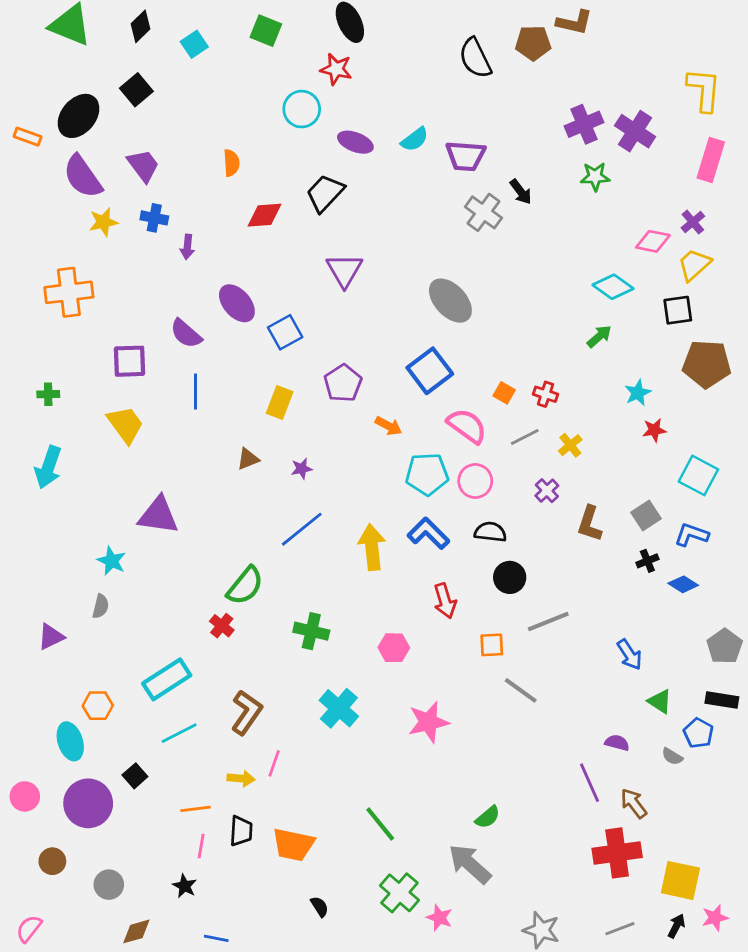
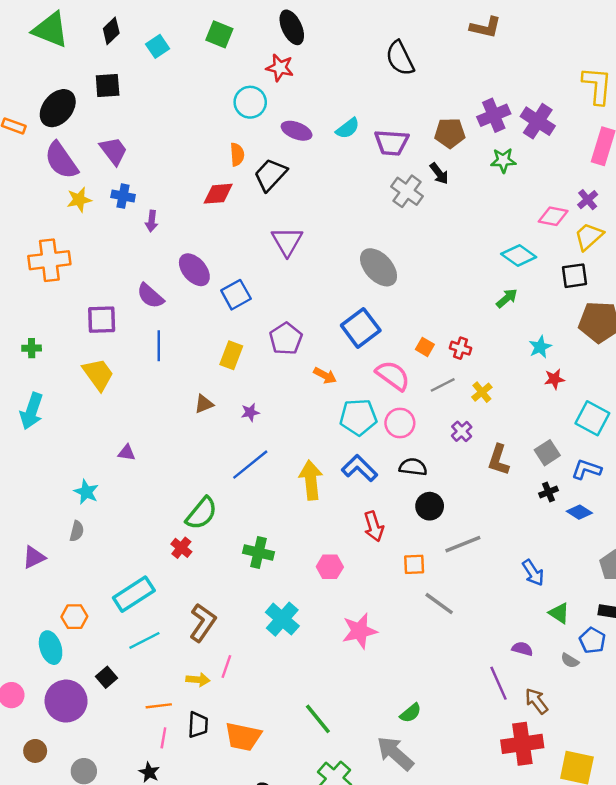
brown pentagon: (533, 43) -> (450, 133), moved
black square: (136, 90) -> (108, 86), turned 36
orange semicircle: (231, 163) -> (237, 154), moved
purple triangle: (158, 515) -> (127, 453), size x0.5

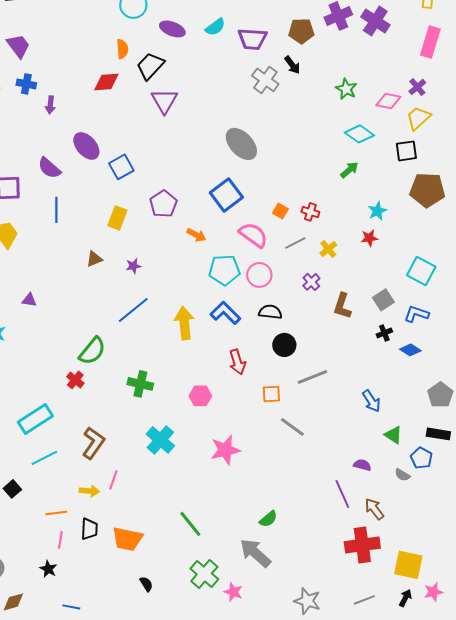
green star: (503, 160) -> (346, 89), moved, turned 30
purple triangle: (287, 241) -> (164, 101), moved
red star: (554, 379) -> (369, 238), moved

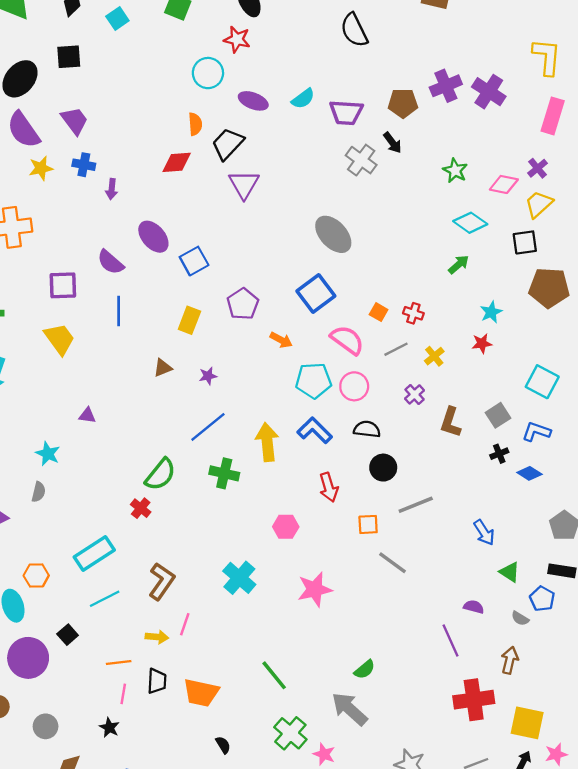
green cross: (140, 384) -> (224, 473), moved
brown arrow: (374, 509) -> (510, 660), moved, turned 50

